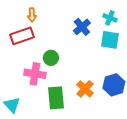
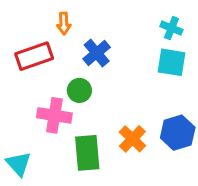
orange arrow: (32, 15) -> (64, 23), moved
blue cross: (82, 27) -> (97, 53), moved

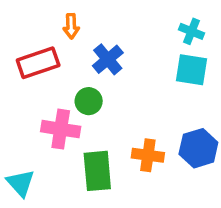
orange cross: (132, 139) -> (148, 155), turned -36

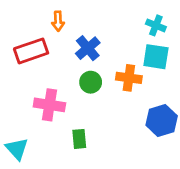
green circle: (89, 101) -> (91, 82), moved
orange cross: (148, 155) -> (129, 78), moved
green rectangle: (97, 171) -> (79, 139), size x0.6

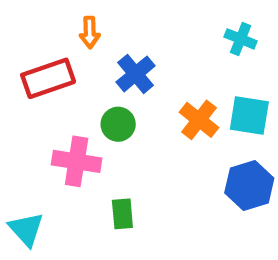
cyan square: (156, 57) -> (249, 115), moved
orange cross: (129, 78) -> (199, 120), turned 30
green circle: (91, 82) -> (118, 124), moved

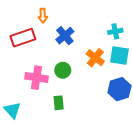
cyan cross: (241, 39) -> (115, 31), moved, turned -32
green circle: (118, 124) -> (63, 70), moved

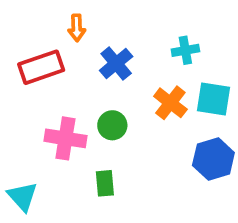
cyan cross: (115, 31) -> (185, 50), moved

